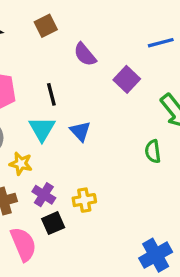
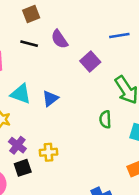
black line: (51, 94) -> (29, 44), moved, turned -66
cyan triangle: (42, 129) -> (21, 94), turned -45
blue triangle: (80, 131) -> (50, 98), turned 30

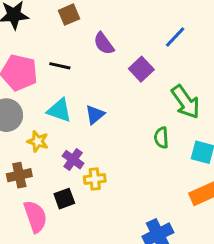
blue line: (119, 35) -> (175, 37), turned -36
black line: (29, 44) -> (60, 66), moved
purple cross: (17, 145) -> (73, 160), moved

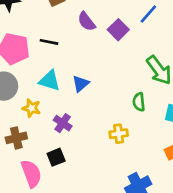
purple square: (141, 69) -> (118, 30), moved
yellow cross: (95, 179) -> (119, 134), moved

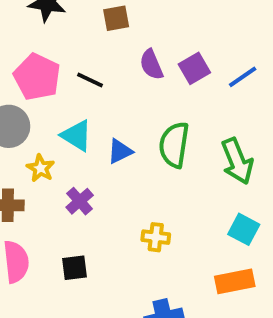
purple square: (118, 30) -> (194, 68), moved
green semicircle: (139, 102) -> (174, 145), moved, size x1.6
black square: (56, 157) -> (75, 268), moved

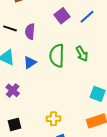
purple semicircle: (151, 65) -> (30, 32), moved, turned 35
green arrow: (237, 161) -> (82, 54), moved, size x0.7
yellow cross: (156, 237) -> (54, 119), moved

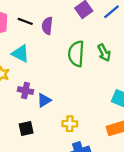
blue triangle: (30, 63) -> (44, 100), moved
purple cross: (13, 90) -> (26, 91), turned -32

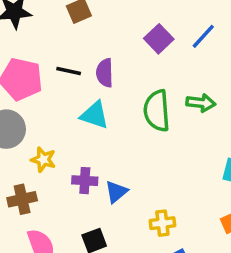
green arrow: (104, 53) -> (201, 103), turned -48
cyan triangle: (20, 54) -> (94, 115), moved

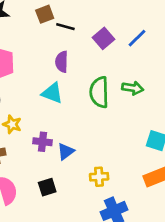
black line: (69, 71) -> (65, 27), moved

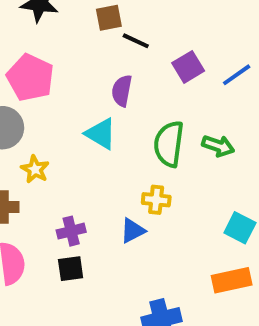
purple cross: (42, 142) -> (71, 231), moved, turned -30
blue triangle: (66, 151) -> (133, 231), moved
yellow cross: (99, 177) -> (156, 200), moved

